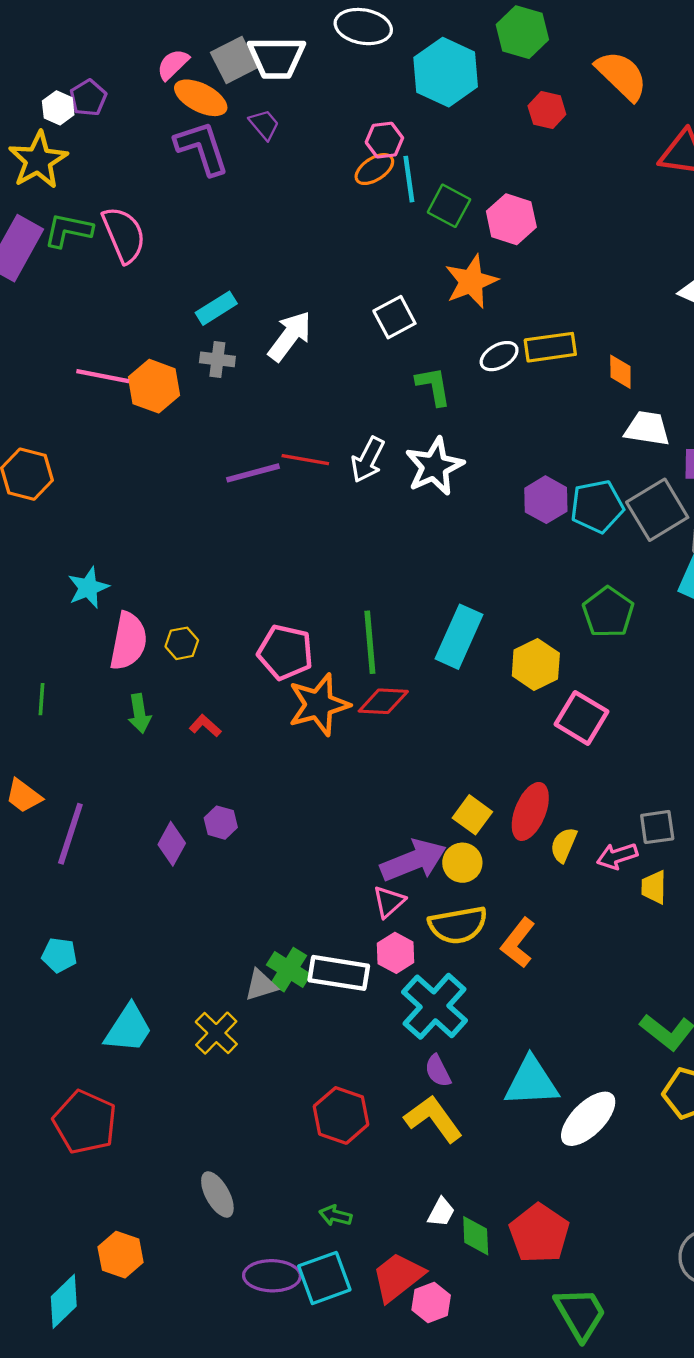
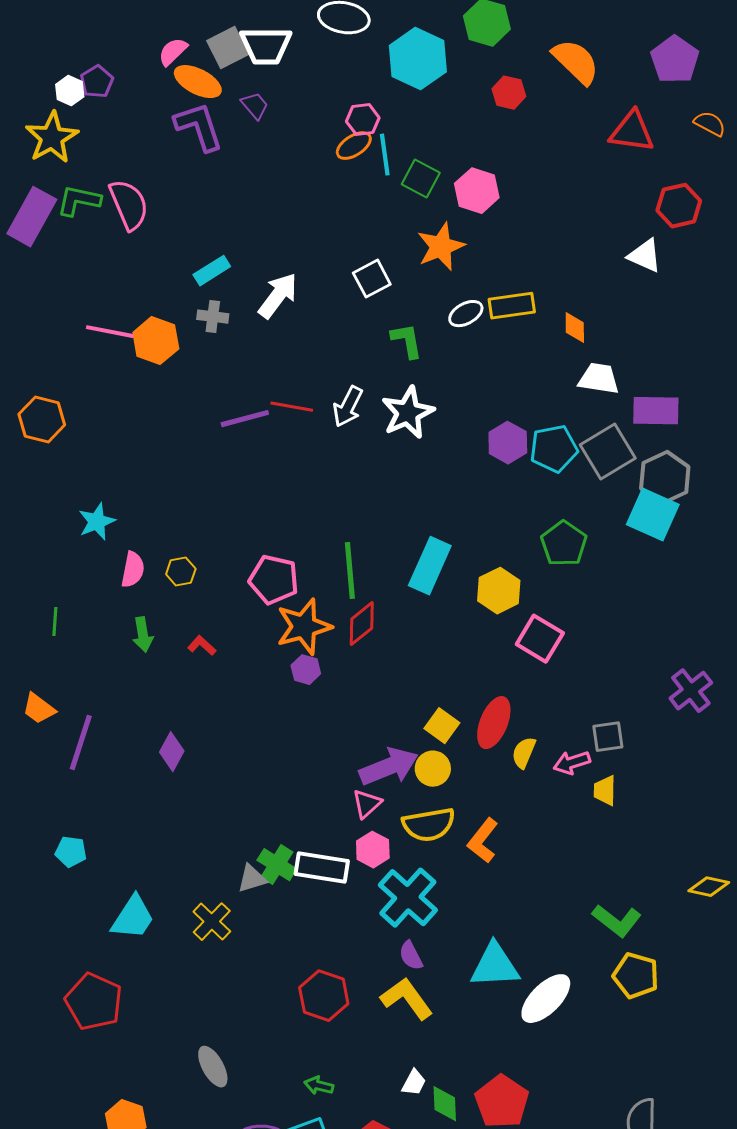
pink semicircle: (128, 641) -> (133, 570), size x0.7
red diamond: (383, 701) -> (362, 624), turned -42
purple hexagon: (221, 823) -> (306, 670), moved

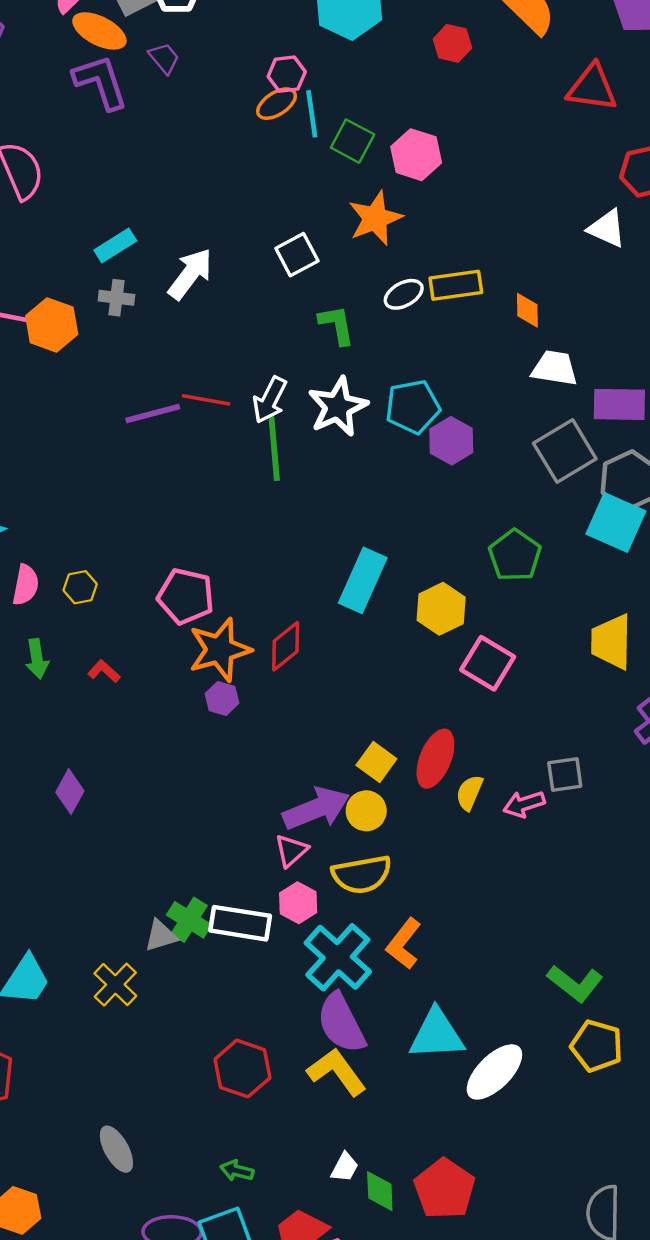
cyan pentagon: (554, 449) -> (413, 407), moved
green line: (350, 571) -> (274, 449), moved
yellow trapezoid: (605, 791) -> (611, 642), moved, size x1.6
orange L-shape: (483, 841) -> (404, 944), moved
purple semicircle: (411, 956) -> (341, 1023), size x1.8

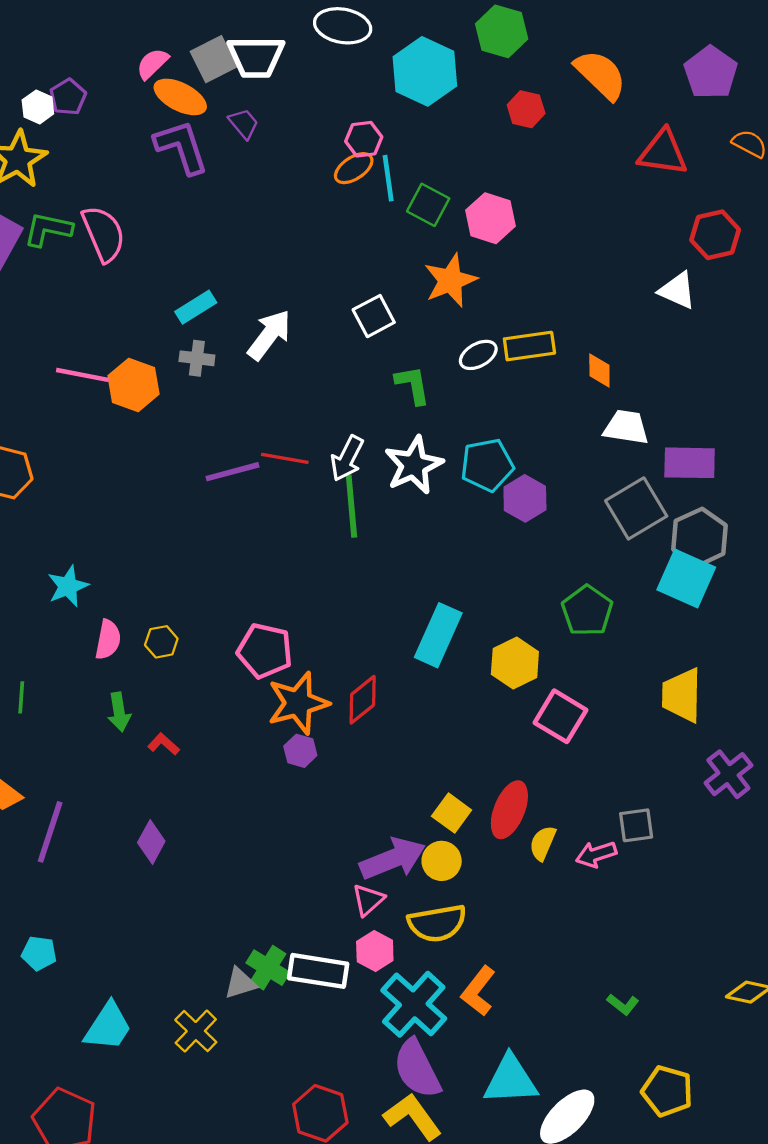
red L-shape: (104, 671) -> (164, 744), moved
green L-shape: (575, 983) -> (623, 1004), moved, size x0.6

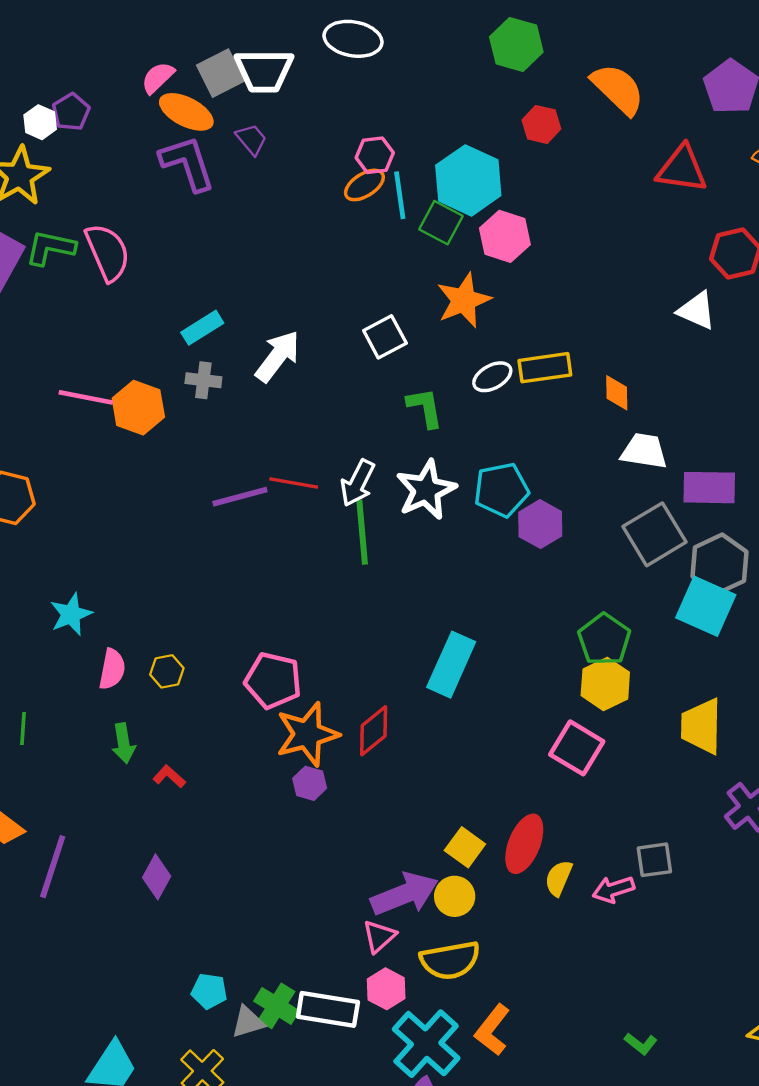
cyan hexagon: (425, 71) -> (468, 180), moved
yellow hexagon: (515, 663) -> (605, 684), moved
cyan pentagon: (39, 953) -> (209, 991), moved

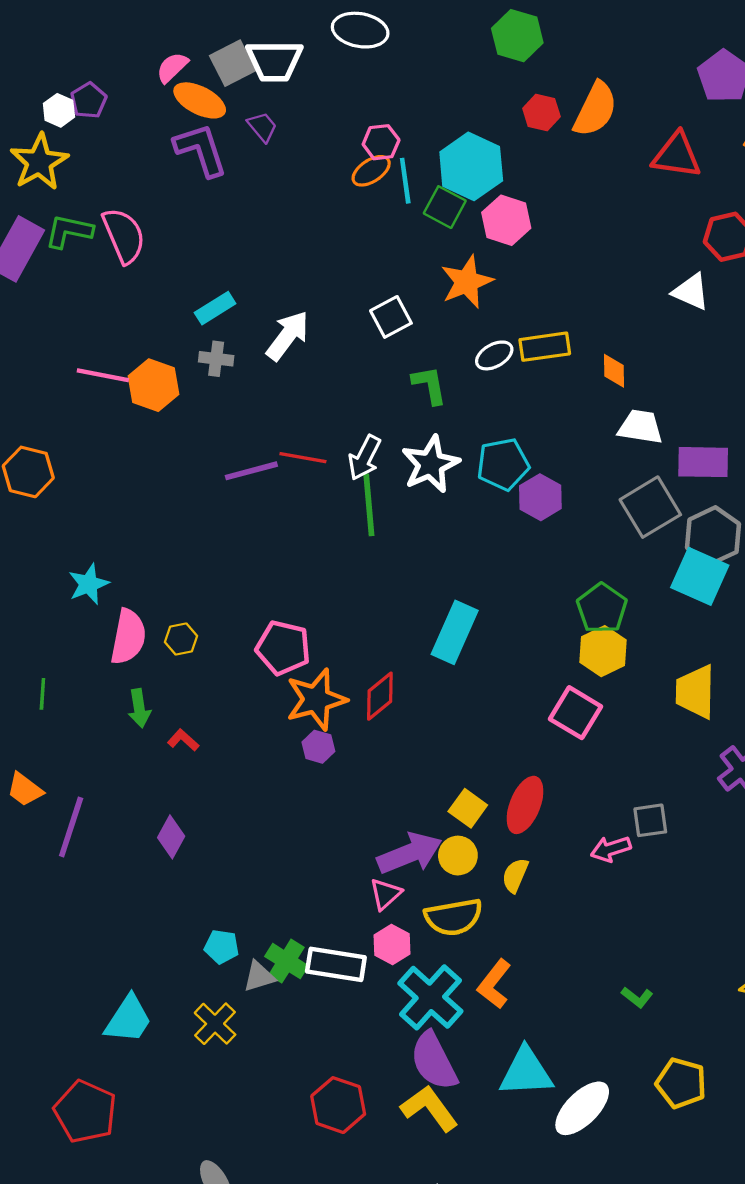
orange semicircle: (618, 89) -> (595, 109), moved, turned 72
pink semicircle: (112, 669) -> (128, 637), size x1.4
yellow semicircle: (559, 878) -> (515, 875), moved

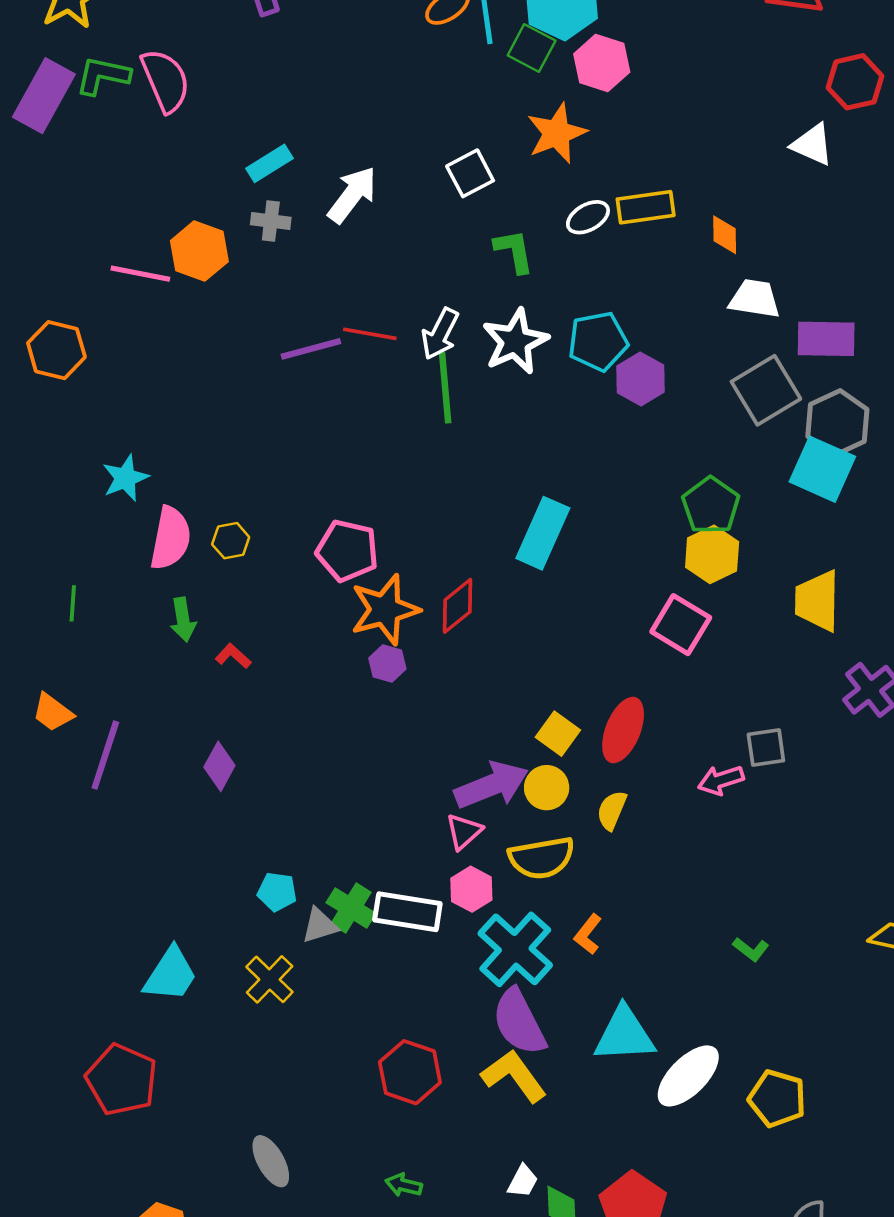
pink line: (103, 375) -> (140, 274), moved
orange L-shape: (494, 984) -> (588, 934), size x0.7
yellow pentagon: (681, 1083) -> (777, 1099), moved

